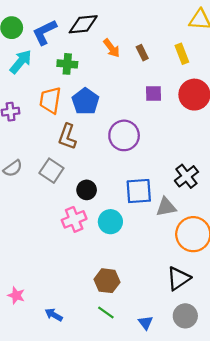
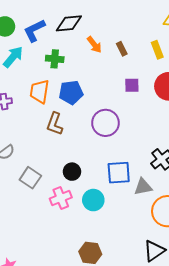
blue pentagon: (85, 101) -> (71, 92), turned 30
gray square: (51, 171) -> (30, 178), moved

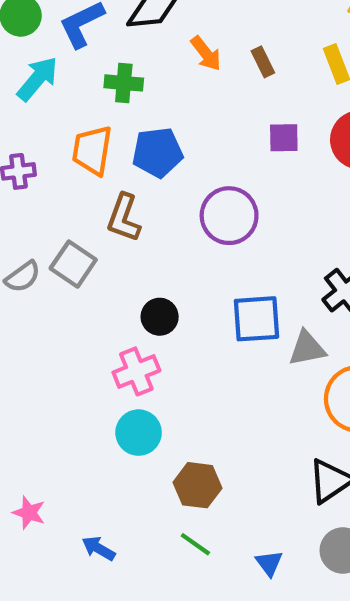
gray square: (30, 178) -> (73, 264), moved
cyan circle: (93, 200) -> (139, 433), moved

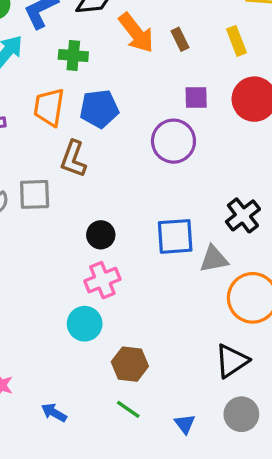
orange arrow: (206, 53) -> (136, 33), size x1.5
purple circle: (229, 216) -> (173, 141), moved
gray square: (73, 264) -> (35, 194), turned -36
pink cross: (136, 371) -> (102, 280), moved

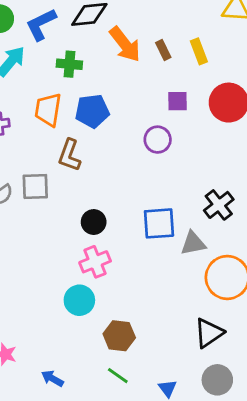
yellow rectangle: (237, 41) -> (199, 51), moved
purple circle: (173, 141) -> (158, 140), size x0.7

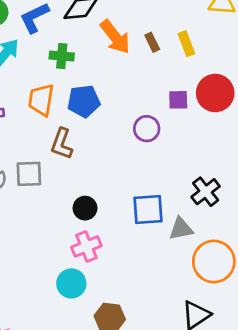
purple square: (178, 101) -> (178, 100), moved

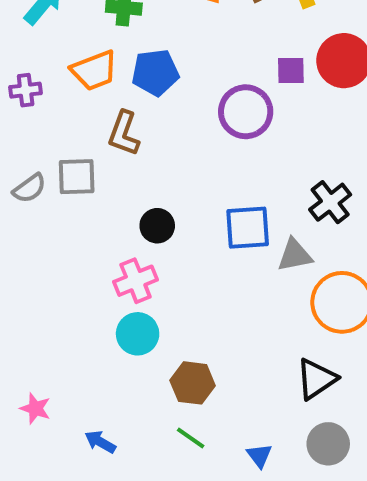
orange trapezoid: (41, 100) -> (94, 70), turned -120
purple circle: (147, 129) -> (246, 112), size x1.4
pink cross: (86, 246) -> (136, 281), moved

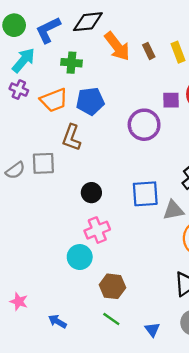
purple cross: (26, 90) -> (19, 90), moved, turned 30
pink cross: (136, 281) -> (97, 230), moved

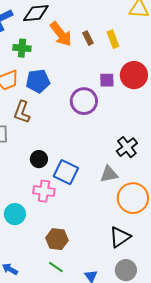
blue square: (145, 194) -> (66, 172), moved, turned 30
pink cross: (97, 230) -> (44, 191), turned 30
cyan circle: (80, 257) -> (15, 214), moved

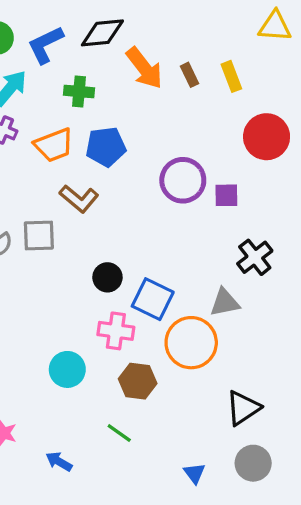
purple square: (107, 80) -> (226, 195), moved
brown L-shape: (22, 112) -> (79, 199), turned -70
orange circle: (133, 198) -> (191, 343), moved
brown hexagon: (57, 239) -> (138, 381), moved
green line: (56, 267) -> (119, 433), moved

